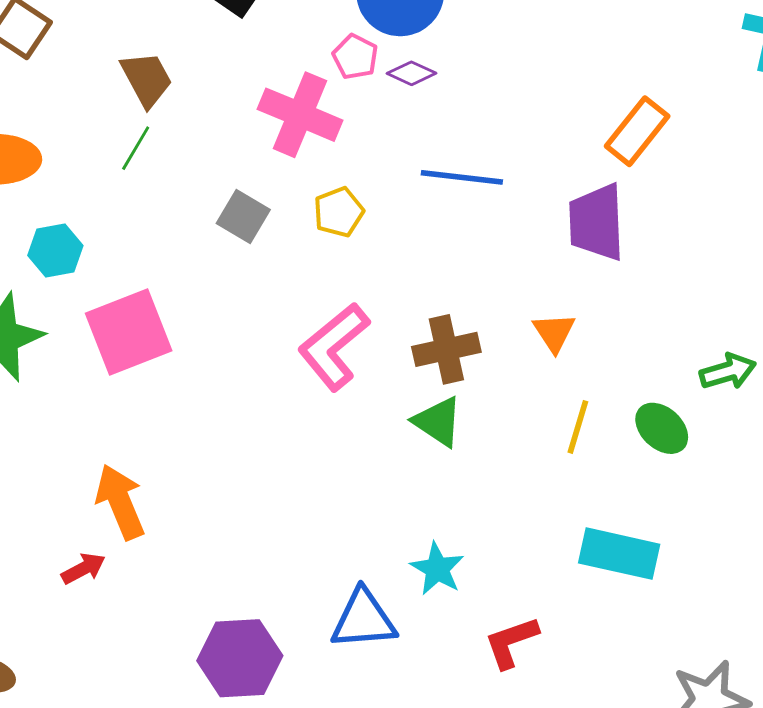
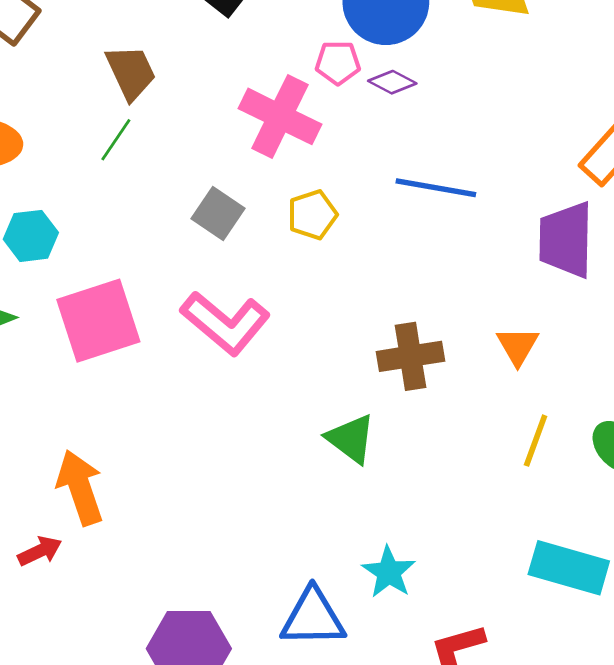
pink pentagon: (355, 57) -> (338, 63), turned -30
pink L-shape: (334, 347) -> (225, 323), moved, turned -104
green triangle: (438, 422) -> (351, 439), moved

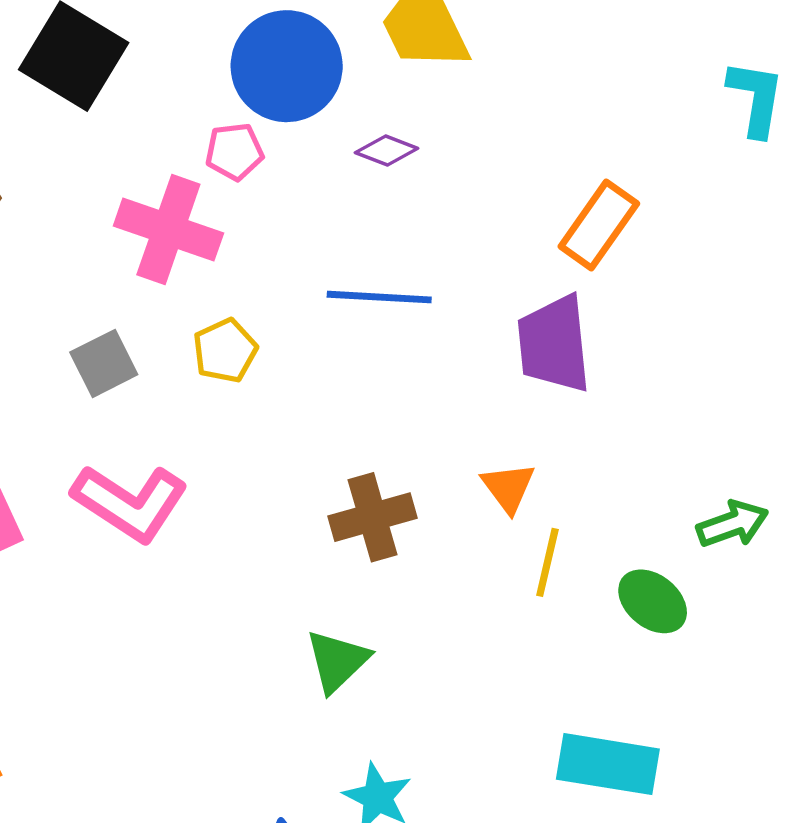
purple diamond: (392, 82) -> (387, 150), moved
gray square: (218, 214) -> (104, 363), turned 36
green triangle: (351, 439) -> (337, 661), moved, turned 46
yellow line: (536, 441) -> (547, 562), moved

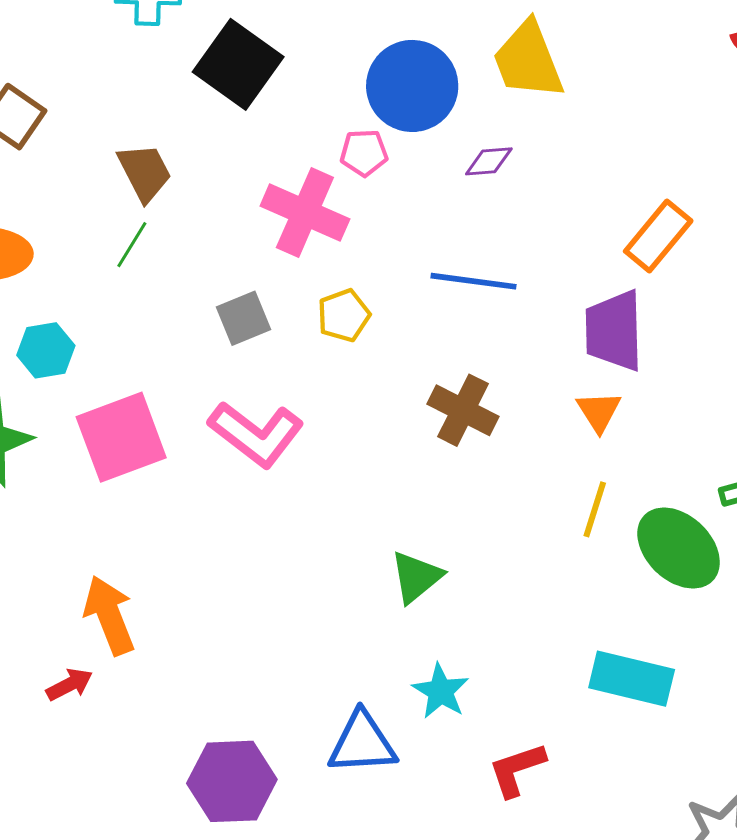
purple diamond: (387, 150) -> (489, 161), turned -30
orange triangle: (508, 487) -> (599, 411), moved
brown cross: (372, 517) -> (463, 410), moved, turned 38
green ellipse: (653, 601) -> (679, 548), size x1.5

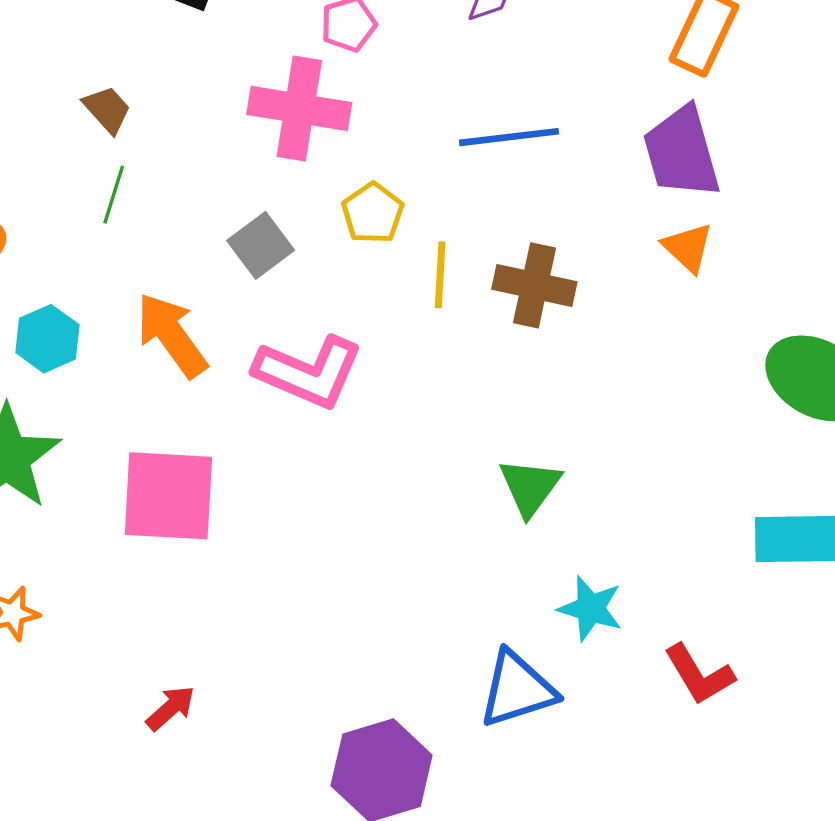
brown trapezoid: (145, 172) -> (107, 109), size x0.7
pink square: (121, 437) -> (168, 496), moved, turned 38
yellow line: (595, 509) -> (440, 275), moved
orange arrow: (109, 615) -> (172, 335), moved
red L-shape: (517, 770) -> (699, 675), turned -88

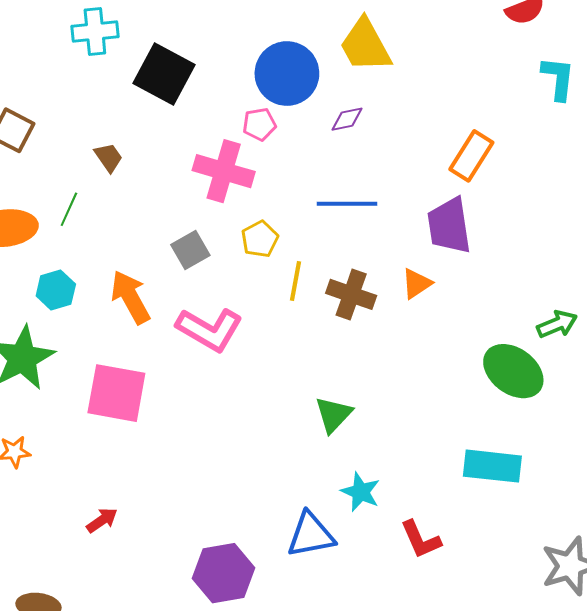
green line: (114, 195) -> (69, 209), moved
orange triangle: (688, 248) -> (417, 284), moved, turned 36

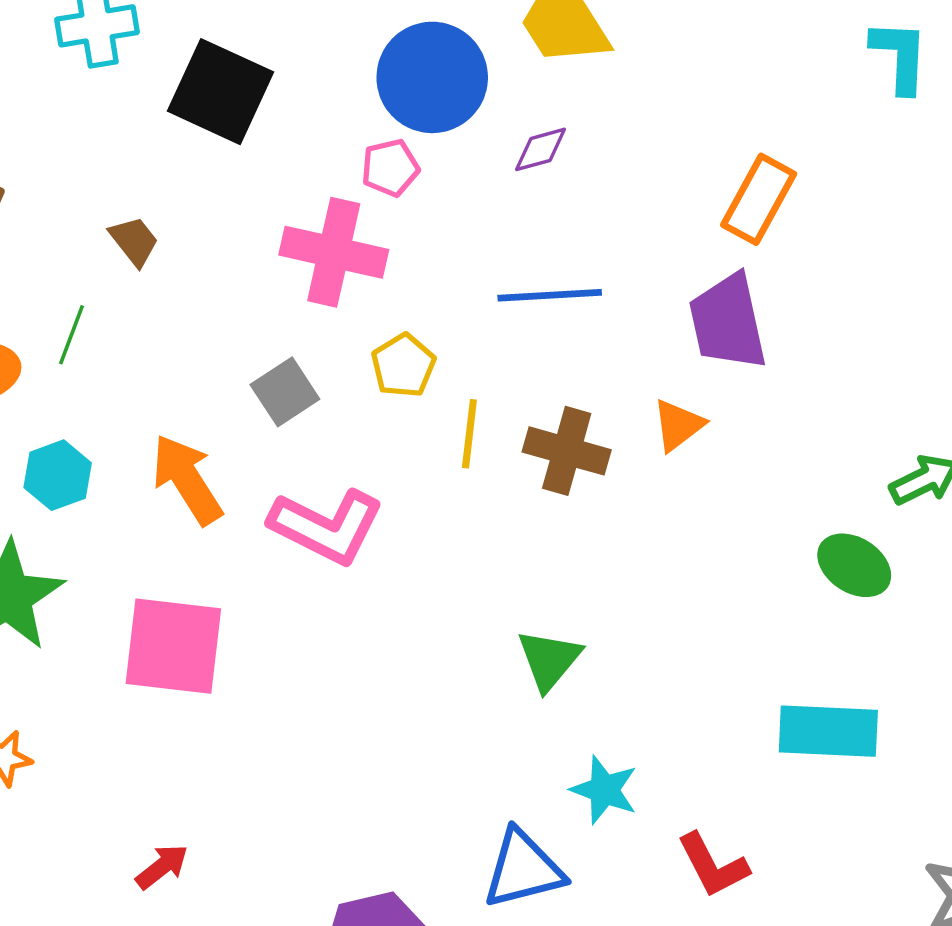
green ellipse: (513, 371) -> (854, 565), size x0.7

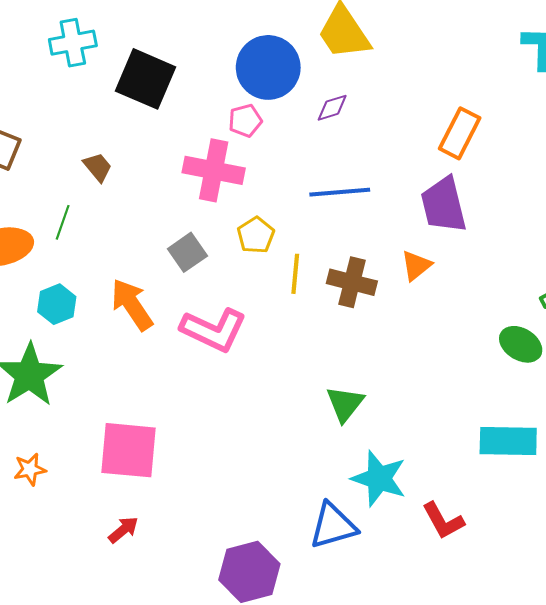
pink square: (173, 646) -> (128, 450), moved
cyan star: (604, 790) -> (379, 478), size x1.4

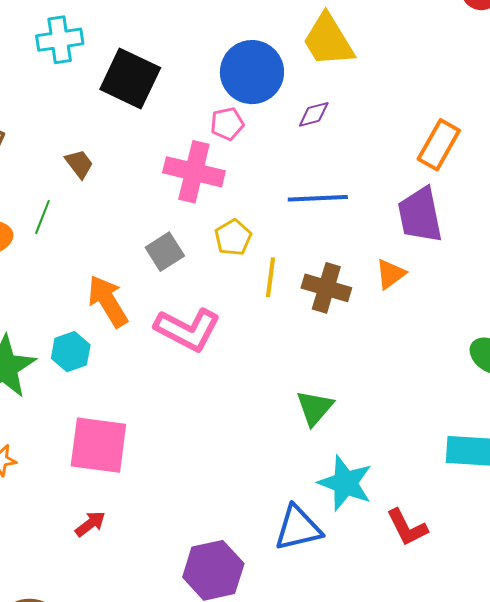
cyan hexagon: (57, 304) -> (71, 352), moved

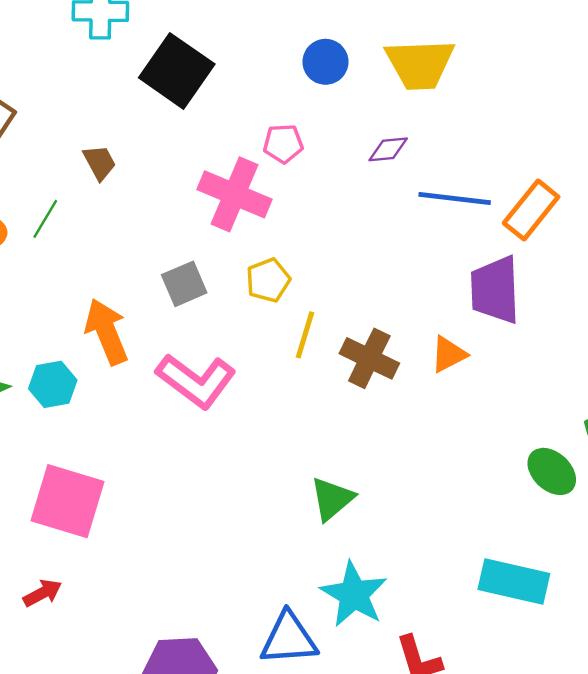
yellow trapezoid: (328, 40) -> (420, 64), turned -70
blue circle: (252, 72) -> (325, 62), moved, size x0.6
blue line: (318, 198) -> (455, 199), moved

